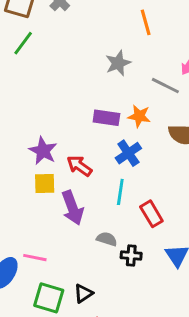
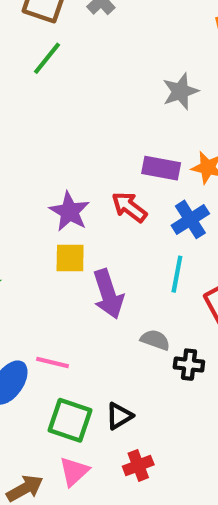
red arrow: (79, 166) -> (129, 207), moved

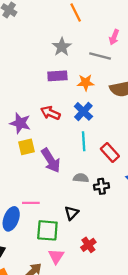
purple rectangle: (161, 168) -> (57, 76), moved
black triangle: (119, 416) -> (72, 213), moved

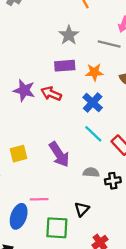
red arrow: (50, 113) -> (51, 94), moved
purple star: (20, 123) -> (24, 90), moved
cyan line: (84, 141) -> (93, 134), turned -42
yellow square: (26, 147) -> (19, 154), moved

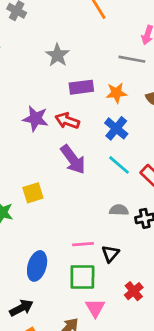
gray star: (69, 35) -> (57, 55), moved
purple arrow: (59, 154) -> (73, 159), moved
pink line: (39, 199) -> (83, 244), moved

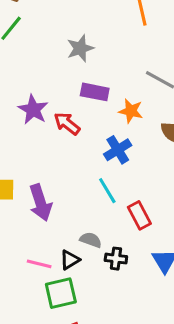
purple arrow: (73, 159) -> (40, 203), moved
black triangle: (110, 254) -> (70, 260), moved
green square: (82, 277) -> (61, 293), moved, turned -32

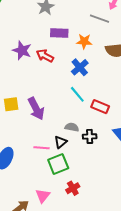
red rectangle: (139, 215) -> (100, 107), turned -30

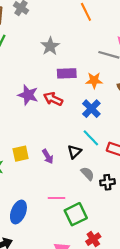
purple arrow: (36, 109) -> (48, 156), size x0.6
gray semicircle: (72, 127) -> (87, 174), turned 40
black triangle: (61, 142) -> (74, 152), moved

